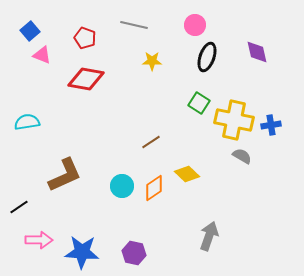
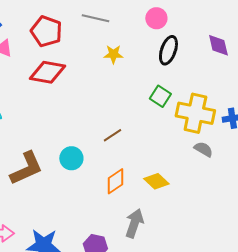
red pentagon: (85, 38) -> (46, 31), size x1.4
yellow diamond: (187, 174) -> (156, 181), moved
cyan circle: (122, 186) -> (71, 158), moved
gray arrow: (209, 236) -> (134, 223), moved

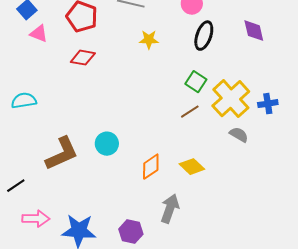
red diamond: (47, 72) -> (83, 58), size x0.7
yellow cross: (195, 113) -> (231, 99), turned 36
brown line: (112, 135) -> (190, 112), moved

